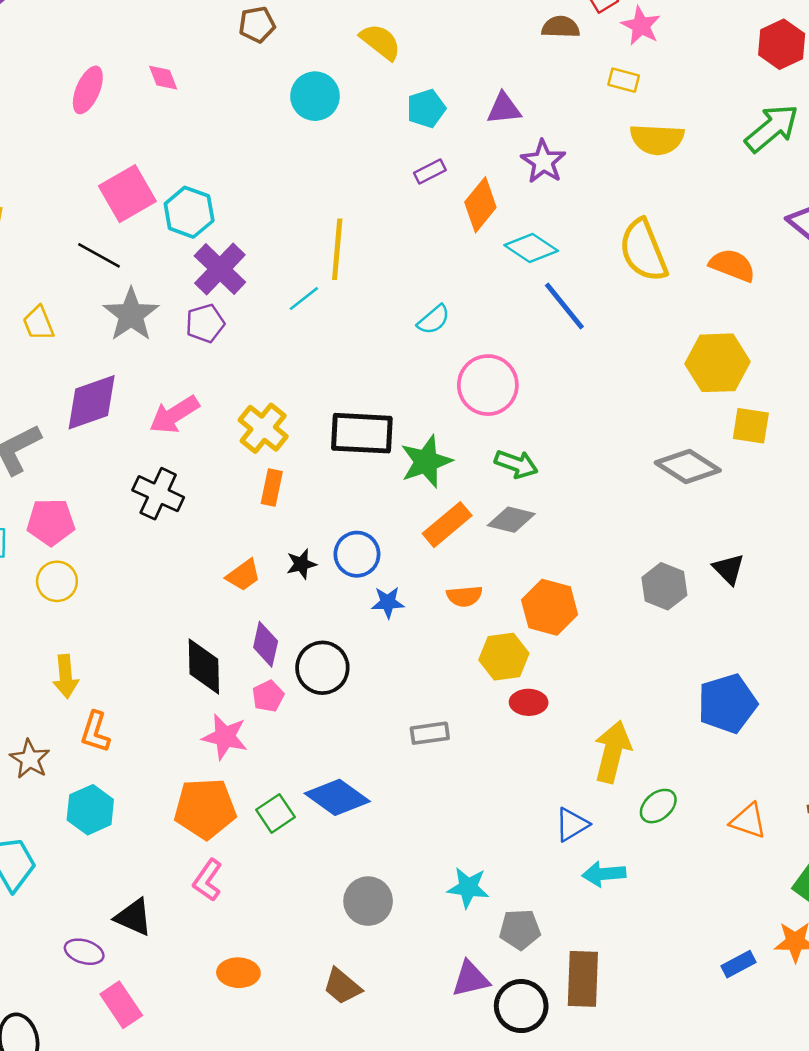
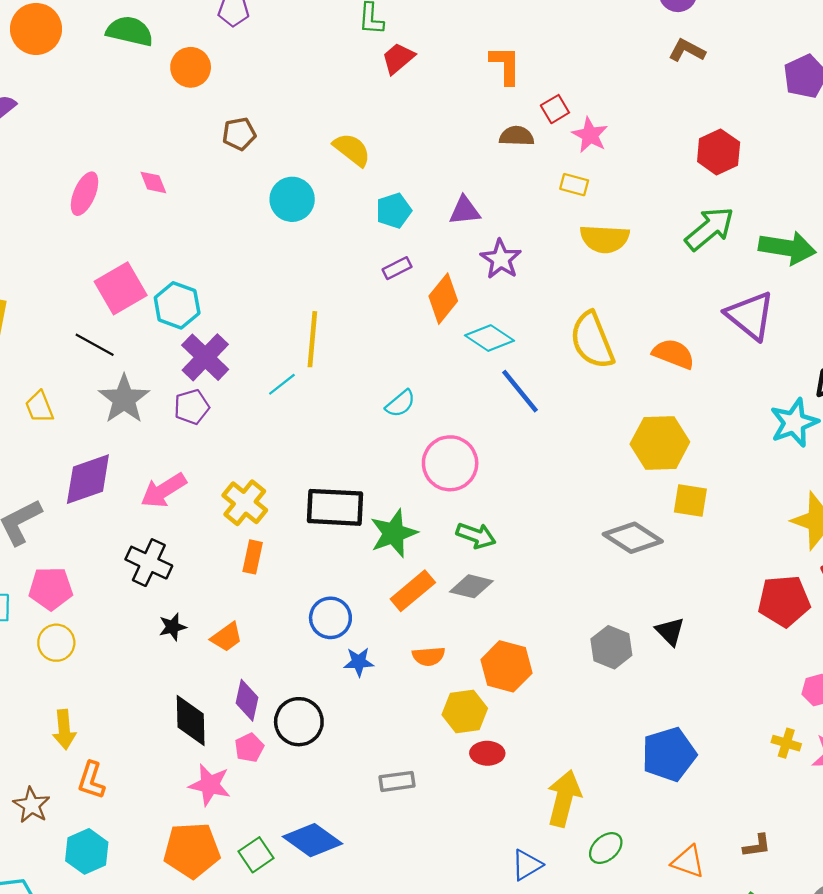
black star: (301, 564) -> (173, 627), moved

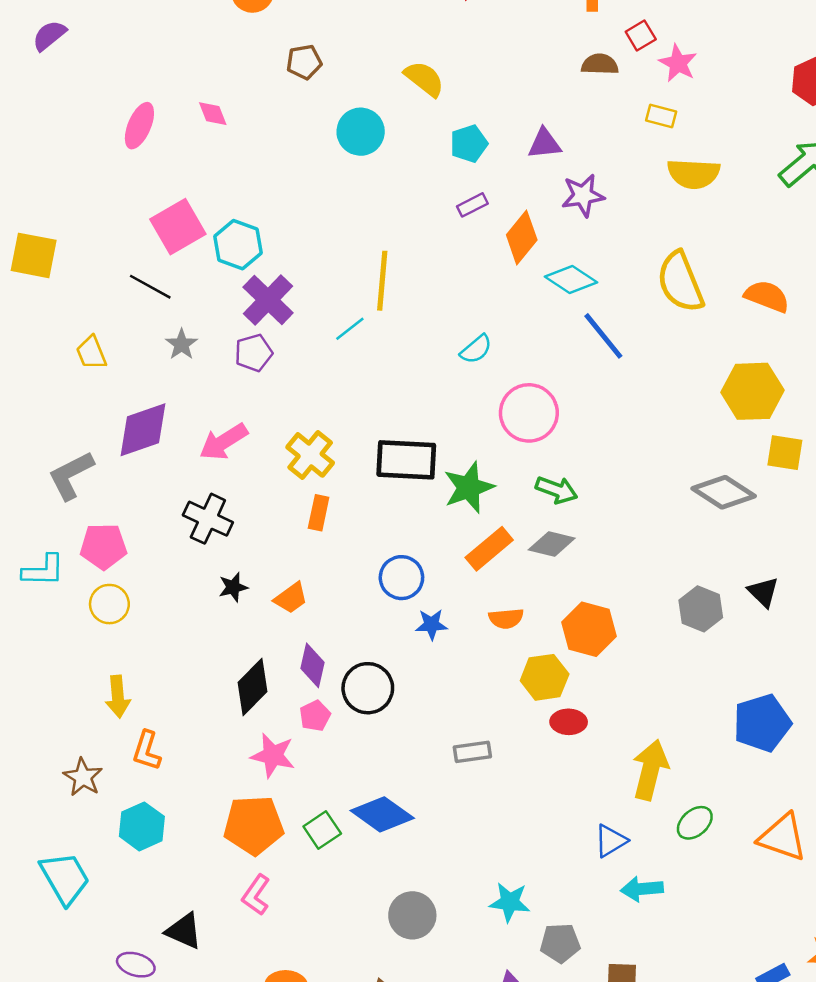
purple star: (501, 259) -> (583, 195), turned 30
gray star: (124, 399) -> (182, 344), size x0.6
black diamond: (191, 721) -> (252, 687), turned 46
orange triangle: (688, 862) -> (783, 837), size x1.4

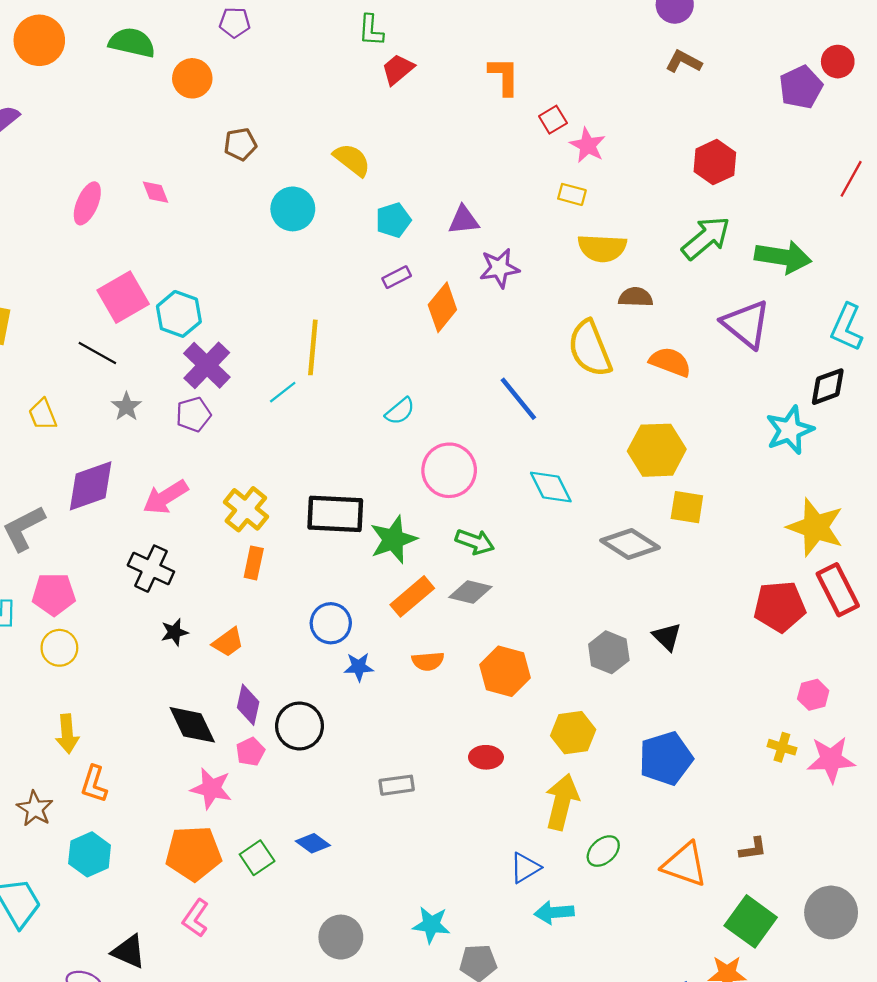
brown semicircle: (600, 64) -> (636, 297), moved
cyan diamond: (571, 279) -> (551, 487), moved, turned 30
yellow hexagon: (545, 677) -> (573, 733), moved
black diamond: (252, 687) -> (192, 725), turned -70
blue diamond: (382, 814) -> (313, 843), size x0.6

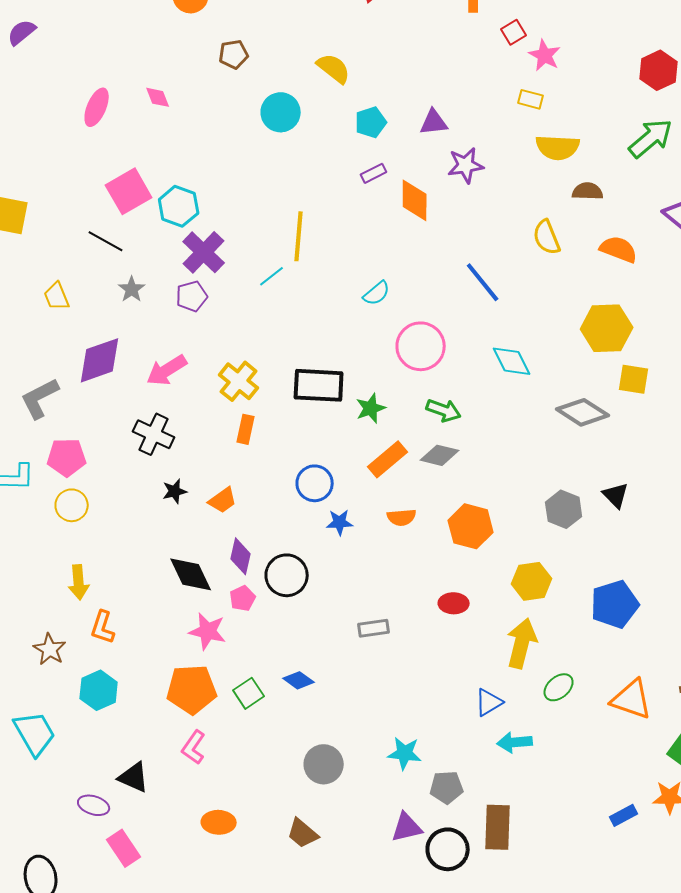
orange diamond: (442, 307) -> (415, 200), turned -39
yellow semicircle: (590, 349) -> (547, 237), size x0.7
green star: (393, 539) -> (371, 408), size x0.7

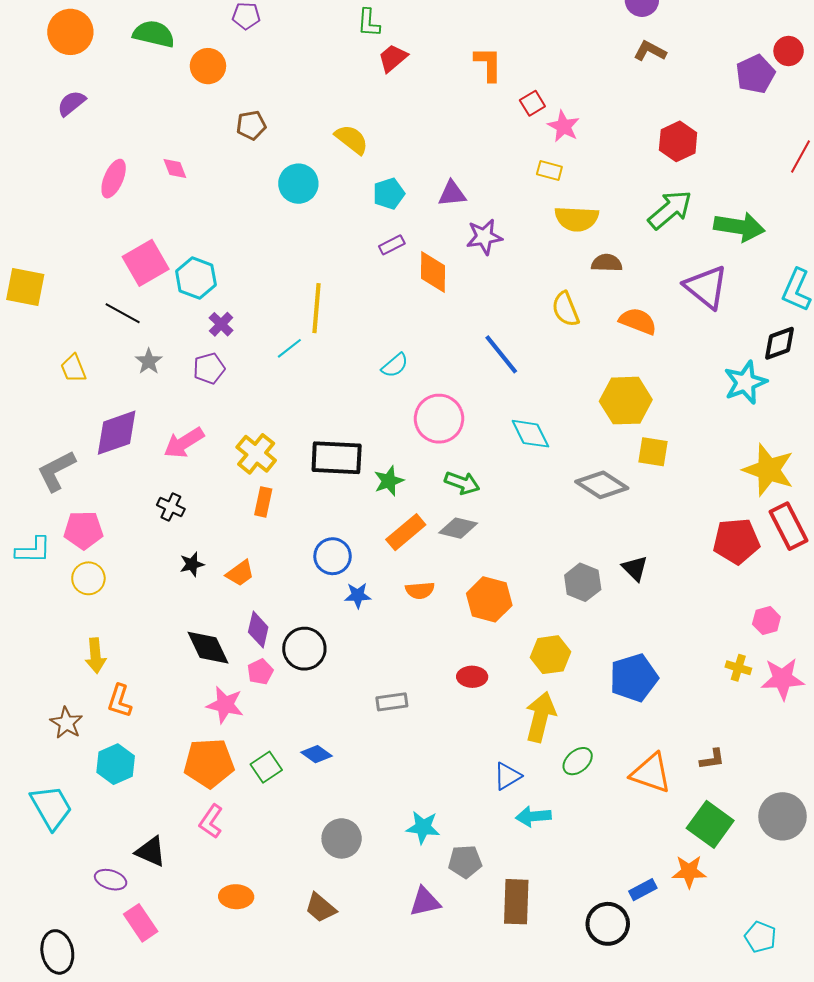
purple semicircle: (22, 32) -> (71, 103), moved
purple cross: (204, 252) -> (221, 324), size x0.6
black cross: (154, 434) -> (171, 507), size x0.7
black circle: (448, 849) -> (608, 924), moved

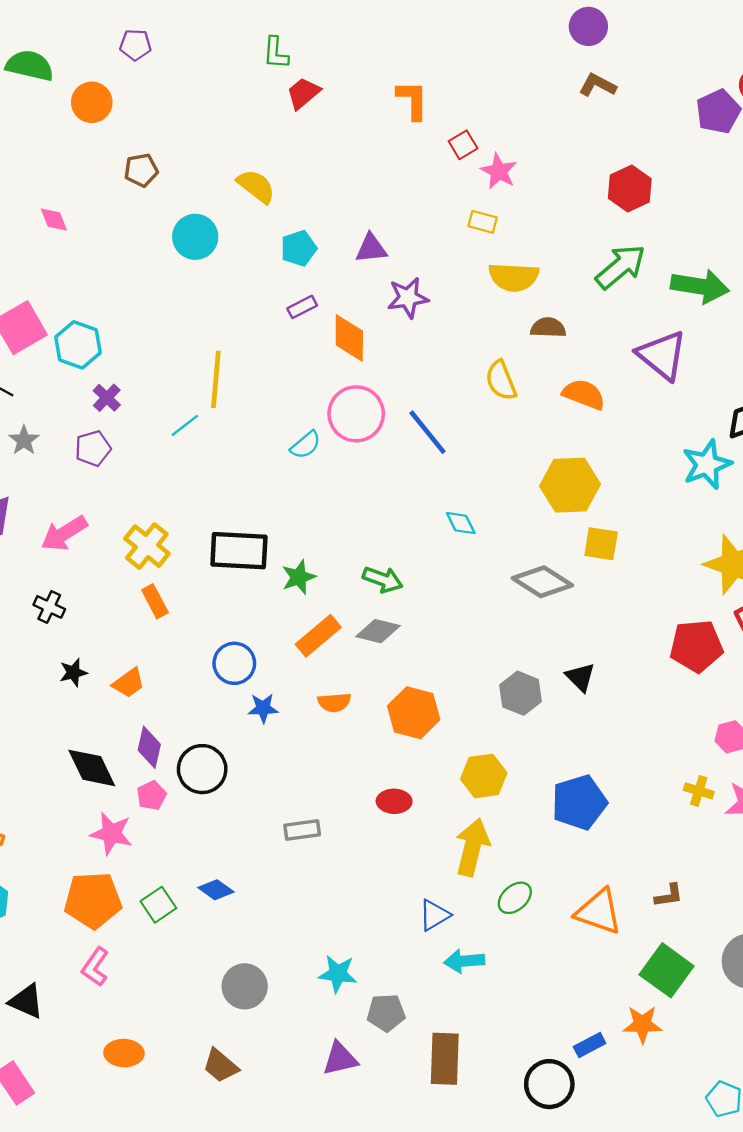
pink circle: (439, 419) -> (356, 414), moved
cyan diamond: (530, 434) -> (461, 523), size x0.7
orange rectangle: (263, 502) -> (155, 601), turned -40

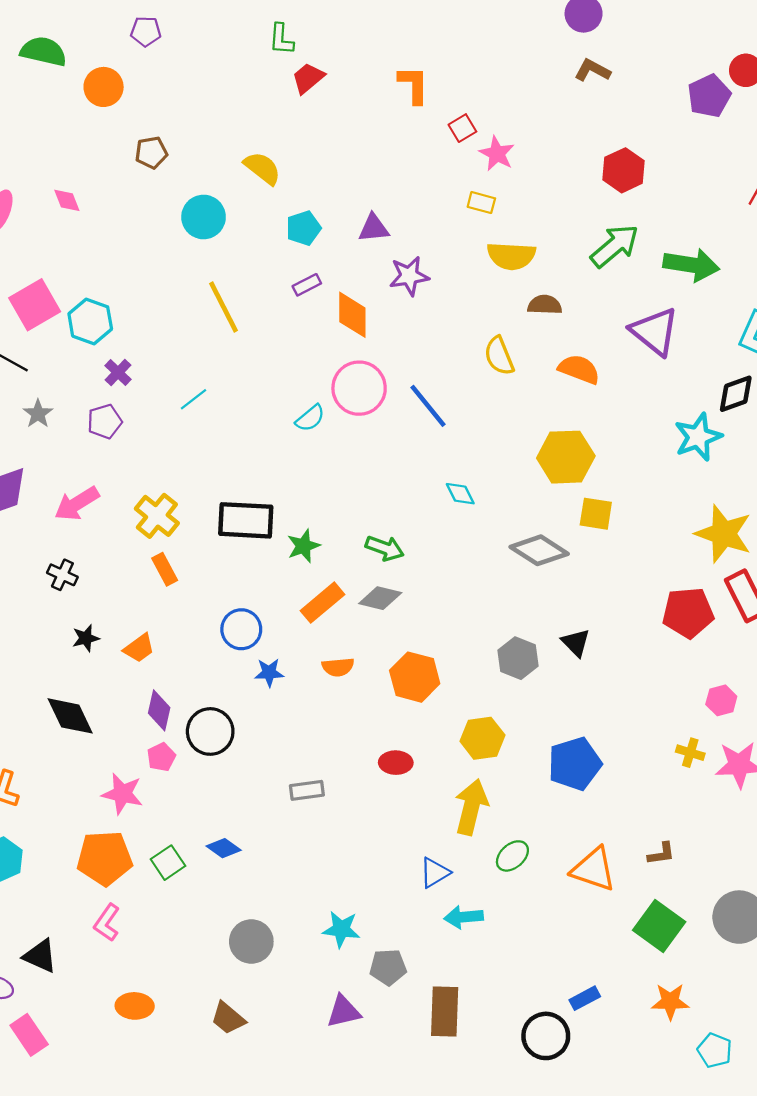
yellow line: (216, 379) -> (224, 307), moved, turned -32
black diamond: (92, 768) -> (70, 716), moved
orange star: (642, 1024) -> (670, 1002), moved

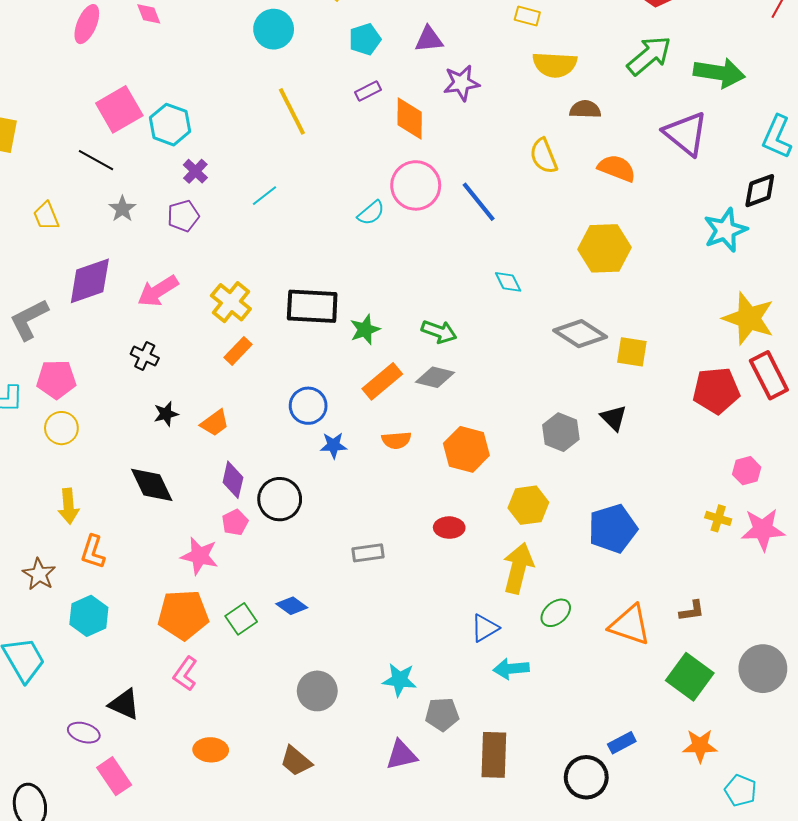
yellow square: (596, 514) -> (632, 352), moved
orange rectangle: (165, 569) -> (238, 351), turned 72

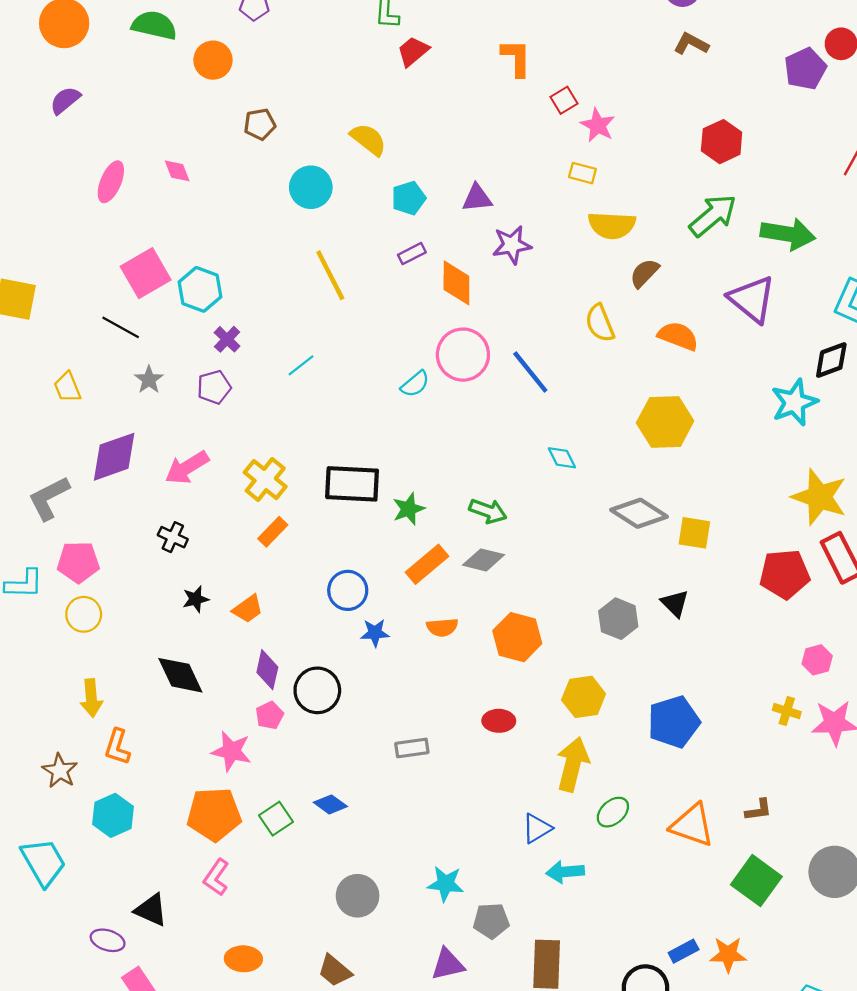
brown semicircle: (585, 109) -> (644, 273), turned -48
orange star: (700, 746) -> (728, 954), moved

